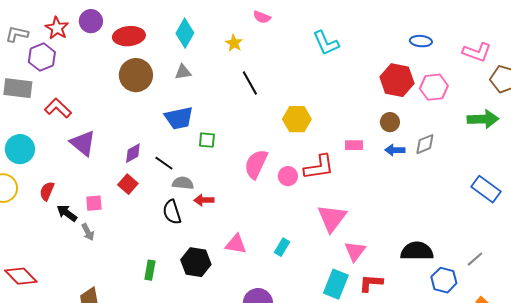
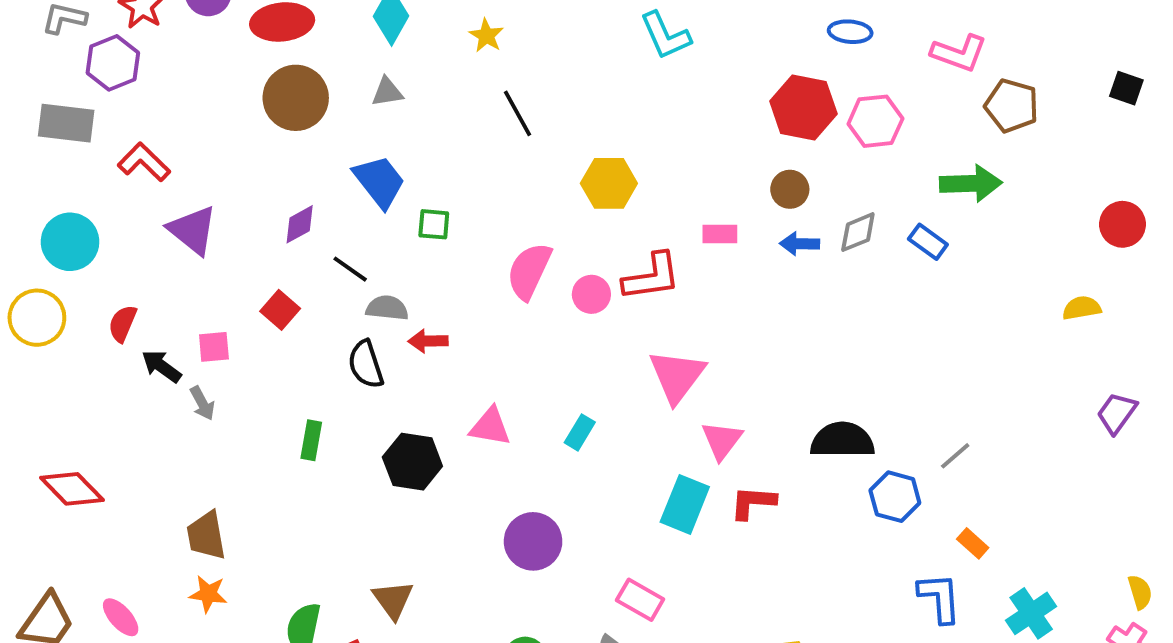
blue trapezoid: (179, 118) -> (379, 181), turned -116
purple diamond: (133, 153) -> (300, 224), moved
blue rectangle: (486, 189) -> (928, 242), moved, size x0.7
green rectangle: (150, 270) -> (311, 440), moved

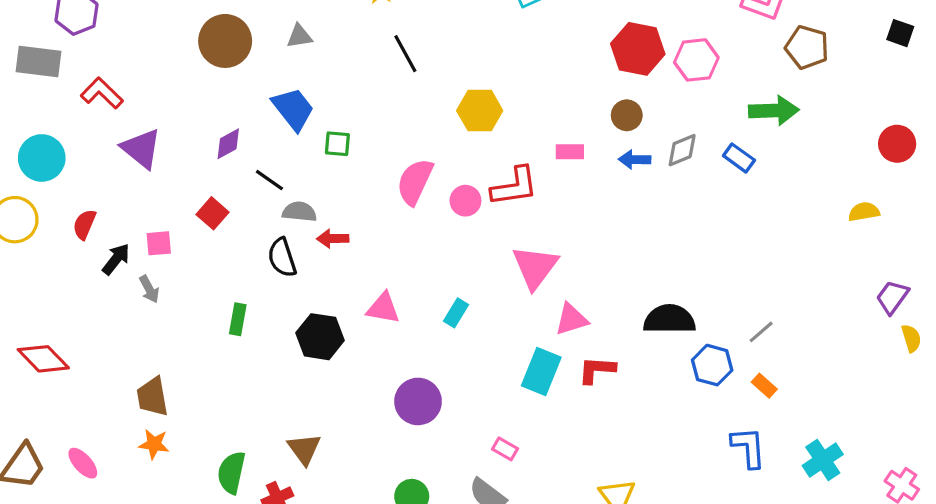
black arrow: (161, 366) -> (116, 259), turned 92
pink triangle: (722, 440) -> (571, 319), turned 36
orange rectangle: (973, 543) -> (764, 386), moved
yellow semicircle: (1140, 592) -> (911, 338), moved
pink rectangle: (640, 600) -> (505, 449), size x0.7

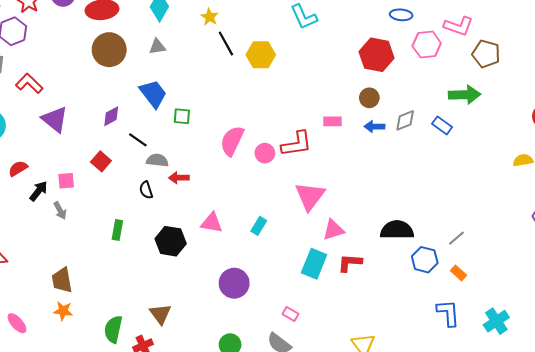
black line: (405, 54) -> (226, 44), moved
pink hexagon: (696, 60) -> (427, 45), moved
yellow hexagon: (480, 111) -> (261, 55), moved
red semicircle: (84, 224) -> (18, 168), turned 36
black semicircle: (282, 258) -> (146, 190), size x0.7

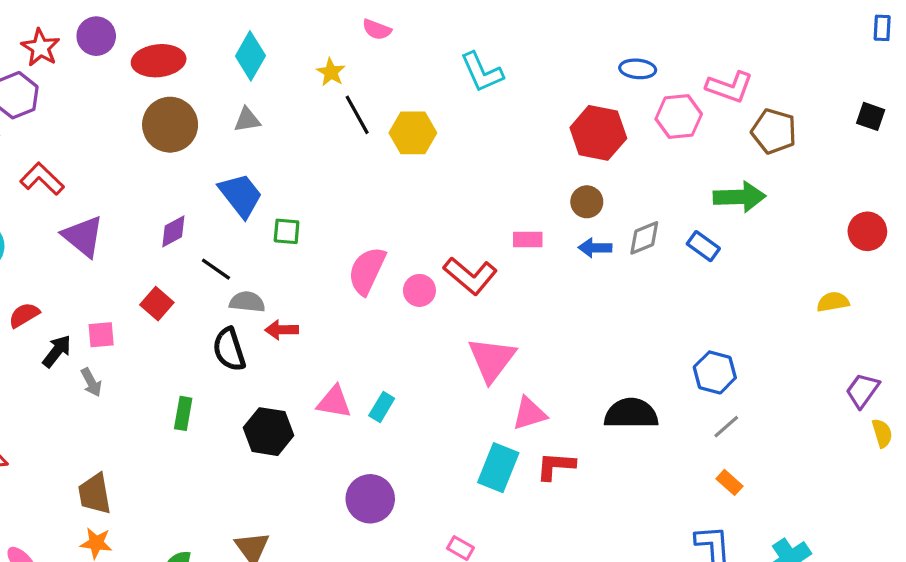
red L-shape: (297, 144) -> (470, 276), turned 48
black semicircle: (146, 190) -> (229, 349), size x1.5
cyan rectangle: (259, 226) -> (382, 407), moved
blue hexagon: (425, 260) -> (715, 372), moved

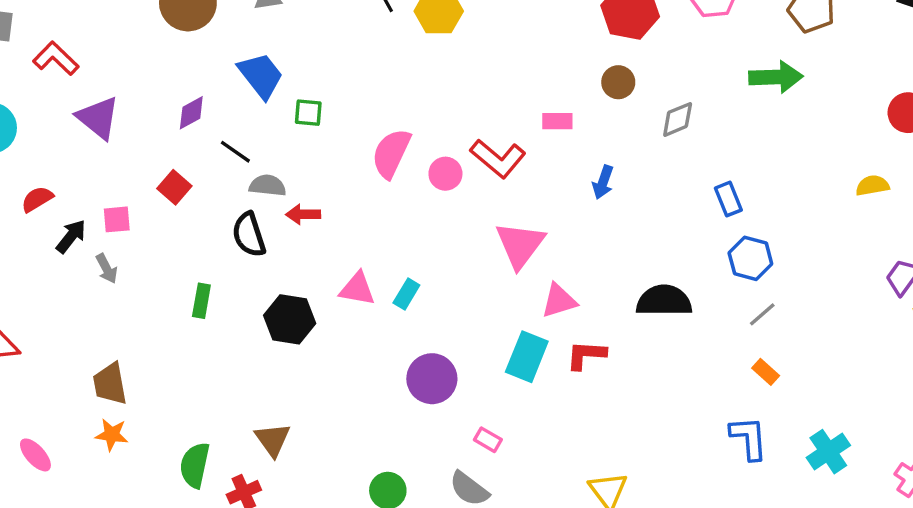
blue rectangle: (703, 246) -> (728, 199), moved, turned 32
blue arrow: (595, 248) -> (603, 182), moved, turned -72
purple circle: (370, 499) -> (432, 379), moved

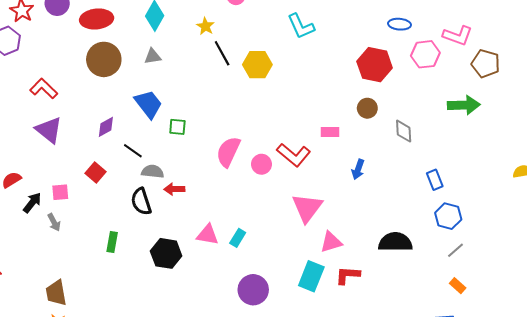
red L-shape: (56, 58) -> (44, 88), moved
gray diamond: (678, 119) -> (404, 131), turned -70

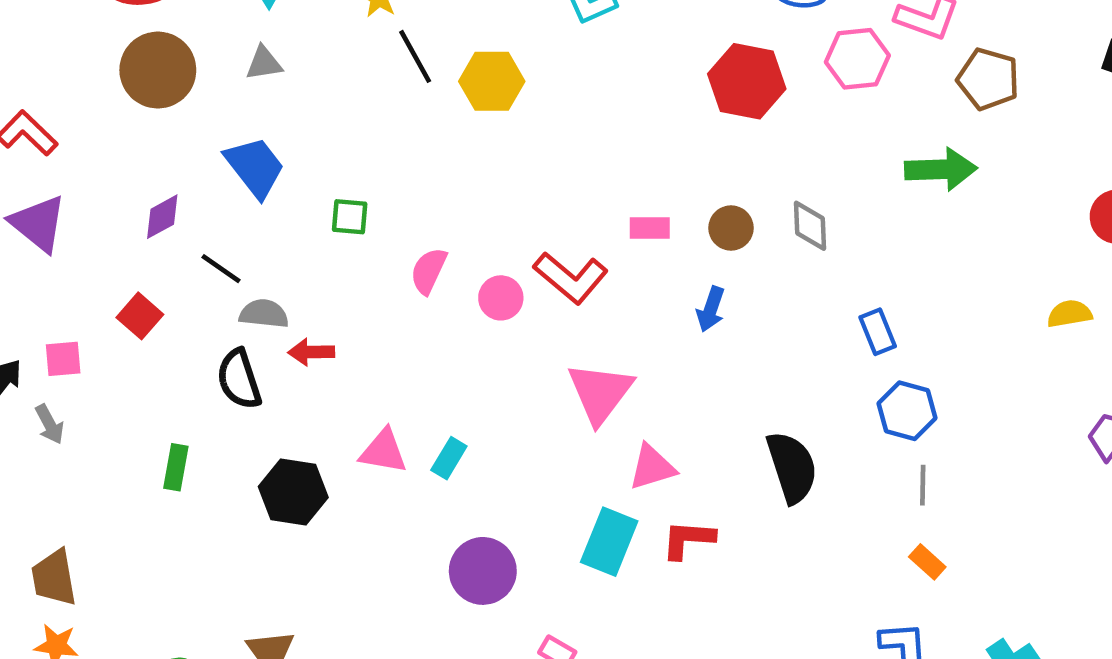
brown circle: (367, 108) -> (731, 228), moved
green square: (177, 127) -> (350, 217), moved
pink semicircle: (228, 152) -> (429, 271), size x0.7
black semicircle: (395, 242) -> (792, 467), turned 72
gray line: (455, 250) -> (923, 485), turned -48

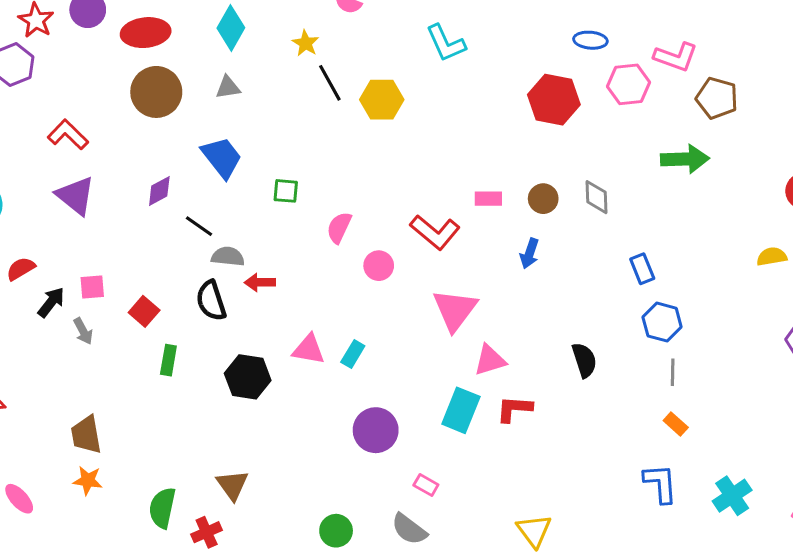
pink circle: (501, 298) -> (379, 266), moved
red square: (140, 316) -> (144, 311), moved
black semicircle: (792, 467) -> (584, 360), size x0.7

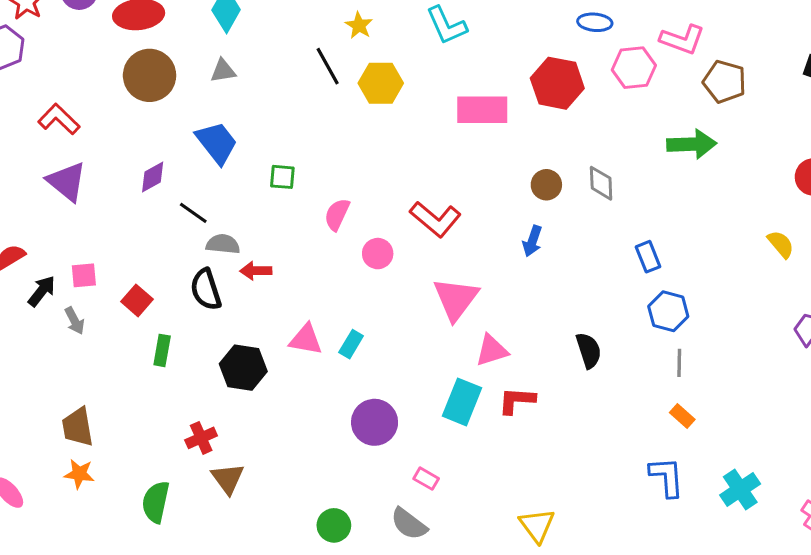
yellow star: (306, 43) -> (359, 25), moved
pink rectangle: (488, 199) -> (482, 110), moved, size x1.8
yellow semicircle: (772, 256) -> (781, 244), turned 60
red cross: (207, 532) -> (201, 438), moved

